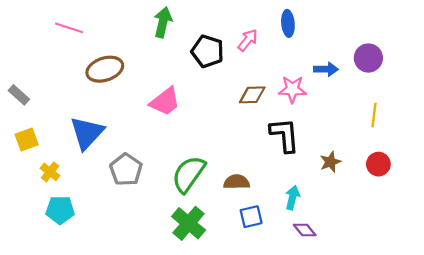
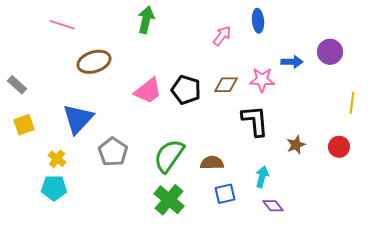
black pentagon: (208, 51) -> (186, 90), moved
yellow line: (374, 115) -> (352, 103), moved
yellow cross: (50, 172) -> (57, 159), moved

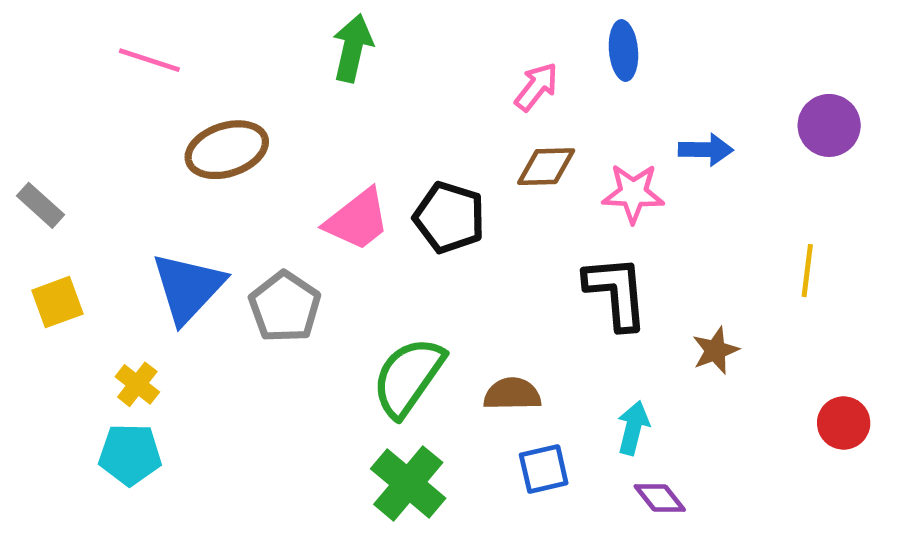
purple circle: (330, 52) -> (829, 125), moved
brown diamond: (226, 85) -> (546, 167), moved
yellow line: (352, 103) -> (807, 271), moved
red circle: (339, 147) -> (844, 423), moved
gray pentagon: (113, 152) -> (285, 307), moved

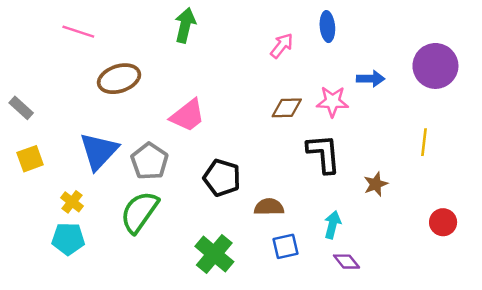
purple circle: (829, 125) -> (435, 66), size x1.4
brown diamond: (546, 167) -> (287, 108), moved
black pentagon: (449, 217) -> (222, 178), moved
green semicircle: (408, 377) -> (139, 212), moved

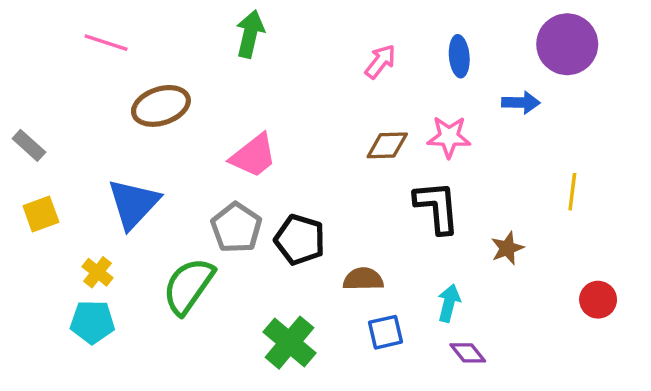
blue ellipse: (327, 27) -> (459, 56), moved
purple circle: (435, 66) -> (567, 44), moved
blue arrow: (371, 79) -> (521, 103), moved
gray pentagon: (150, 161) -> (236, 228), moved

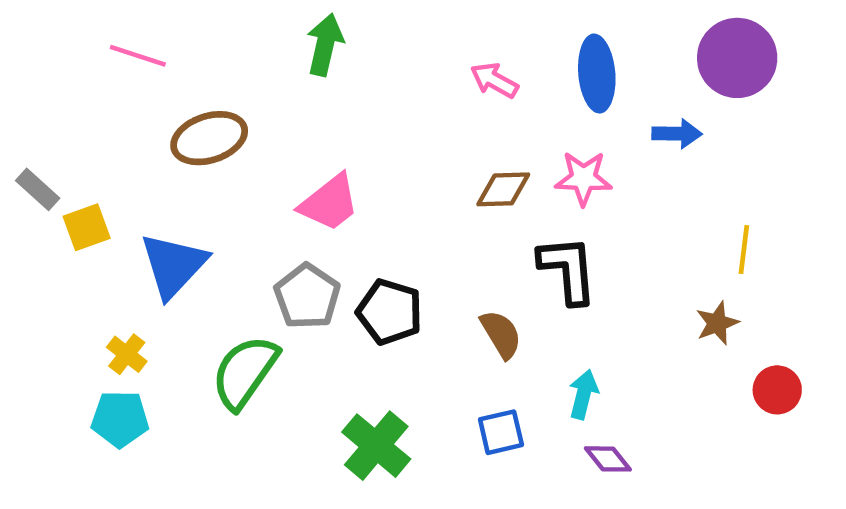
blue ellipse: (459, 56) -> (597, 74), size x1.4
pink arrow: (380, 61) -> (494, 80), turned -99
yellow square: (41, 214) -> (87, 227), moved
brown star: (507, 248) -> (717, 323), moved
brown semicircle: (363, 279) -> (501, 334), moved, turned 60

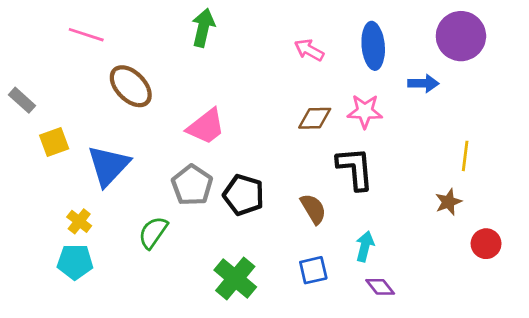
brown ellipse: (209, 138) -> (131, 86), turned 63
gray rectangle: (38, 189) -> (22, 100), moved
green semicircle: (245, 372) -> (153, 233), size x0.7

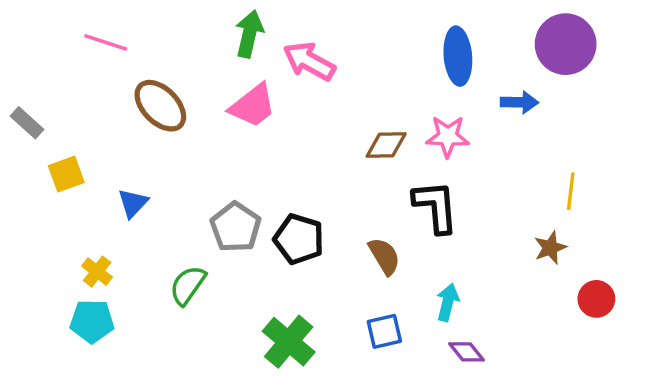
pink arrow: (309, 50) -> (309, 61), moved, size x1.4
pink trapezoid: (206, 127) -> (253, 106), moved
blue triangle: (108, 166) -> (133, 203), size x0.6

